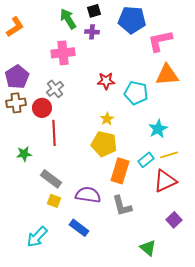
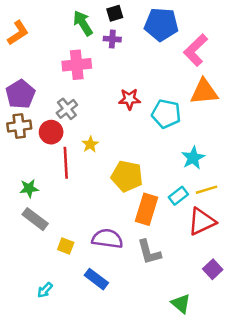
pink L-shape: (160, 41) -> (196, 50), turned -32
yellow star: (107, 119) -> (90, 144), moved
gray rectangle: (51, 179) -> (35, 219), moved
cyan arrow: (37, 237) -> (45, 290), size x0.6

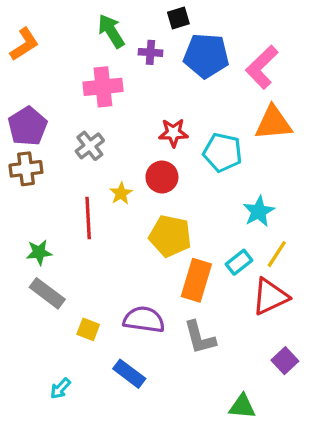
black square: (115, 13) -> (178, 18), moved
blue pentagon: (161, 24) -> (206, 56), moved
red circle: (51, 132) -> (162, 177), moved
yellow line: (207, 190) -> (277, 254), turned -40
green triangle: (181, 304) -> (242, 406), turned -35

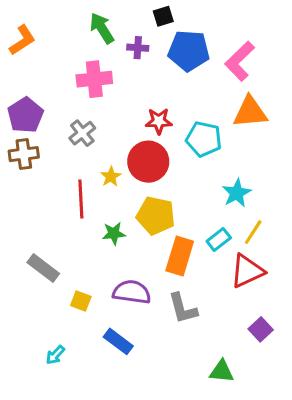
red circle: (162, 177) -> (148, 162), size x1.4
green star: (39, 252) -> (114, 234), moved

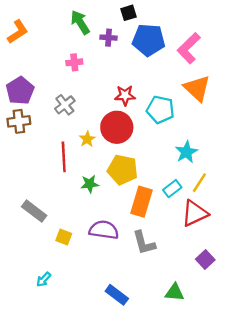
pink cross: (94, 79) -> (74, 62), size x0.6
orange triangle: (250, 112) -> (197, 88), turned 48
blue rectangle: (118, 341) -> (117, 295), moved

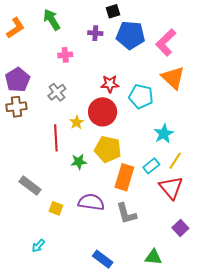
green arrow: (80, 22) -> (52, 20), moved
red triangle: (195, 213) -> (171, 188), turned -45

